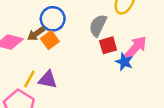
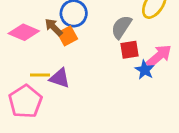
brown arrow: (36, 34) -> (54, 27), turned 72
yellow line: (29, 79) -> (40, 75), turned 54

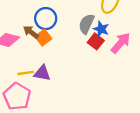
red square: (129, 50) -> (96, 41), turned -35
blue star: (145, 70) -> (101, 29), moved

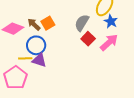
blue circle: (46, 19) -> (36, 45), moved
blue star: (101, 29) -> (111, 21), moved
orange square: (43, 38) -> (48, 23), moved

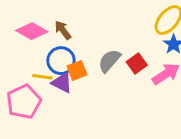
orange square: (48, 23) -> (77, 70), moved
gray semicircle: (82, 23) -> (109, 61), moved

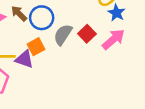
blue circle: (61, 61) -> (42, 18), moved

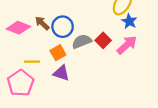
gray semicircle: (63, 35) -> (82, 41), turned 36
purple triangle: (24, 59) -> (61, 73), moved

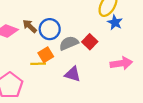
pink arrow: (127, 45) -> (121, 63), moved, turned 35
yellow line: (32, 62) -> (38, 64), moved
purple triangle: (61, 73) -> (73, 74), moved

